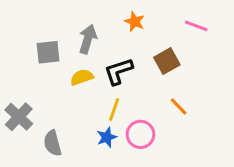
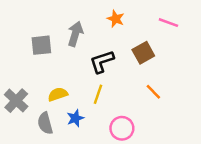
yellow semicircle: (82, 77) -> (58, 94), moved
pink circle: (140, 134) -> (122, 128), moved
blue star: (107, 137) -> (75, 118), moved

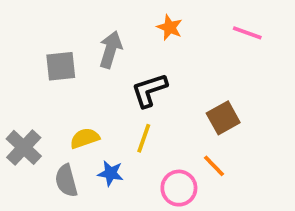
brown square: (143, 53) -> (223, 118), moved
orange line: (153, 92) -> (214, 166), moved
blue star: (75, 118) -> (111, 173), turned 30

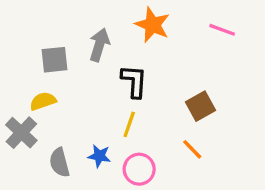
orange star: (170, 27) -> (152, 25), size x1.5
black L-shape: (149, 90) -> (134, 81), turned 112
yellow semicircle: (85, 138) -> (43, 101), moved
pink circle: (179, 188) -> (139, 169), moved

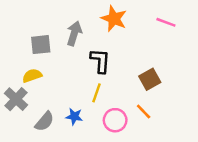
gray semicircle: (59, 163) -> (44, 121), turned -125
pink circle: (139, 169) -> (115, 120), moved

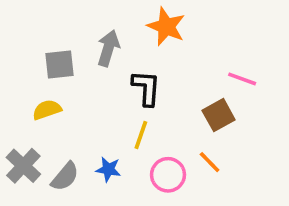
pink line: (166, 22) -> (242, 79), moved
gray cross: (16, 99) -> (23, 166), moved

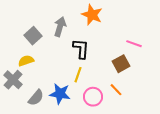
gray square: (60, 64) -> (33, 36), turned -36
gray cross: (23, 166) -> (13, 80), moved
blue star: (108, 169) -> (60, 94), size x1.5

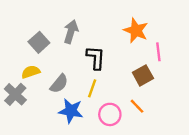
orange star: (92, 15) -> (136, 31), moved
pink line: (134, 44) -> (158, 52), turned 63
gray semicircle: (36, 98) -> (59, 84), moved

